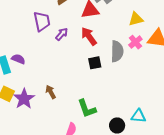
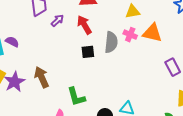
pink cross: (135, 42) -> (130, 35), turned -32
brown arrow: (51, 92) -> (42, 77), size x1.5

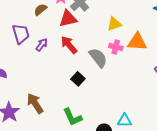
gray semicircle: (111, 42) -> (98, 58), turned -35
black square: (88, 52) -> (78, 79), moved, turned -32

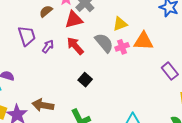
pink cross: (116, 47) -> (122, 47), turned -32
gray semicircle: (98, 58) -> (104, 43), moved
brown arrow: (35, 103) -> (43, 105), turned -45

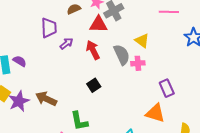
yellow triangle: (120, 24) -> (142, 41), turned 42
orange triangle: (143, 41) -> (155, 113), moved
purple rectangle: (170, 71) -> (167, 88), moved

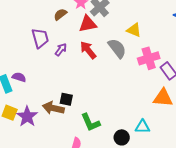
pink cross: (138, 63) -> (149, 58), moved, size x1.5
black square: (94, 85) -> (66, 99), moved, turned -32

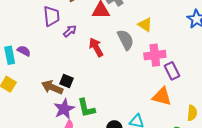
red arrow: (88, 50) -> (96, 47), moved
purple star: (27, 116) -> (64, 109), moved

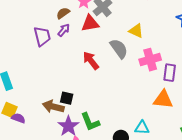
purple arrow: (70, 31) -> (64, 30), moved
purple semicircle: (24, 51) -> (18, 118), moved
purple rectangle: (172, 71) -> (170, 73), turned 42

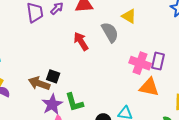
pink cross: (150, 60) -> (140, 63), moved, turned 30

